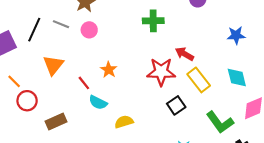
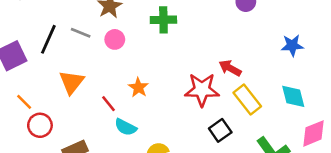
green cross: (153, 21) -> (163, 20), moved

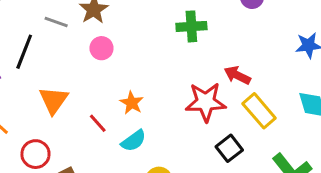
green cross: (163, 20) -> (191, 26), moved
gray line: (81, 33) -> (56, 22), moved
red circle: (40, 125) -> (35, 154), moved
cyan semicircle: (126, 127) -> (134, 141), moved, turned -60

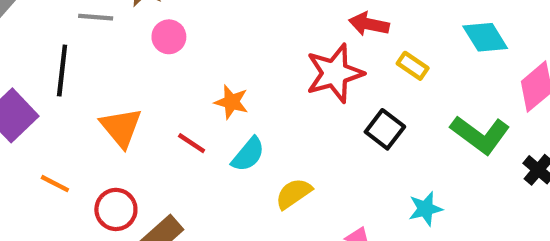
yellow rectangle: (259, 111) -> (413, 66), size x0.6

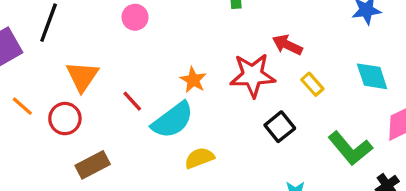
orange star: (231, 102) -> (193, 80), moved
cyan semicircle: (248, 154) -> (173, 120), size x1.5
red circle: (116, 209) -> (65, 119), moved

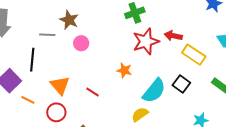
red star: (253, 75) -> (146, 41), moved
yellow rectangle: (312, 84) -> (194, 55), size x1.6
orange line: (22, 106) -> (28, 100), moved
cyan semicircle: (173, 120) -> (154, 91), moved

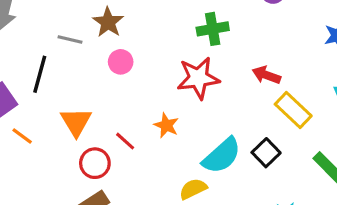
red star: (146, 41) -> (198, 78), moved
orange star: (124, 70) -> (166, 125), moved
red circle: (56, 112) -> (95, 163), moved

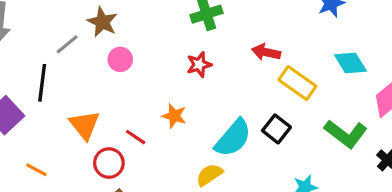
gray line: (70, 39) -> (67, 44), turned -45
red star: (198, 78) -> (199, 65), size x0.6
orange line: (22, 136) -> (36, 170), moved

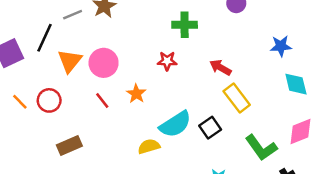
pink circle: (120, 59) -> (104, 63), moved, size x1.5
cyan diamond: (350, 63) -> (296, 84), moved
orange triangle: (85, 125) -> (70, 61), moved
red circle: (109, 163) -> (49, 100), moved

